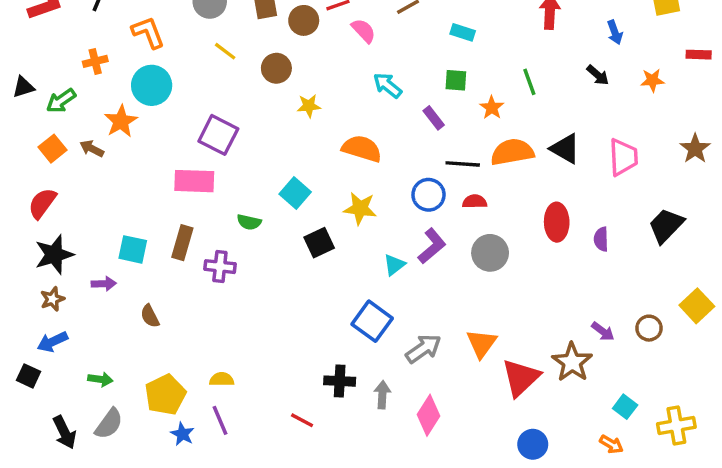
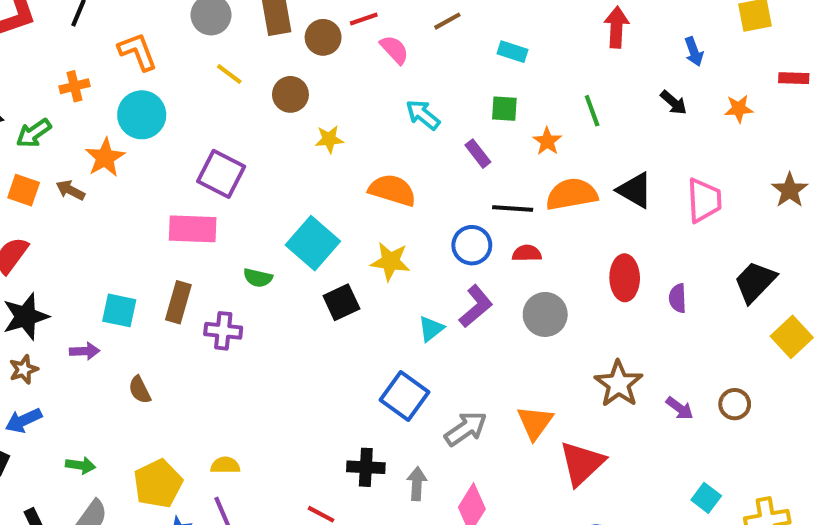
orange square: (52, 149) -> (24, 190), turned -32
cyan square: (295, 193) -> (313, 243), size x1.4
yellow square: (697, 306) -> (792, 337), moved
brown star: (572, 362) -> (619, 384), moved

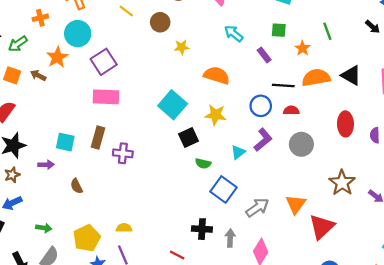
purple square: (221, 174) -> (104, 62), moved, turned 30
green semicircle: (258, 278) -> (203, 163), moved

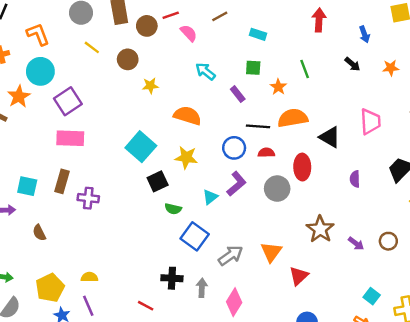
black triangle: (351, 75) -> (330, 137), moved
red ellipse: (345, 124) -> (302, 167), moved
red triangle: (322, 227) -> (299, 276), size x0.7

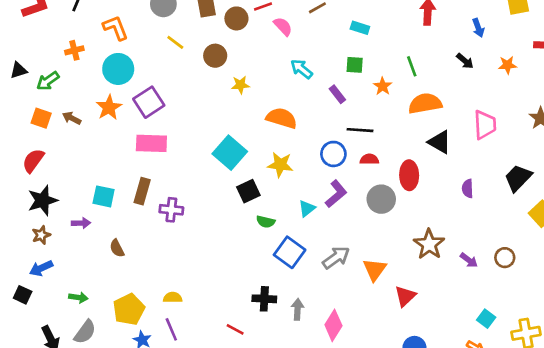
orange star: (19, 96) -> (109, 107), moved
orange semicircle: (293, 118) -> (425, 103), moved
gray arrow: (231, 255) -> (336, 258), moved

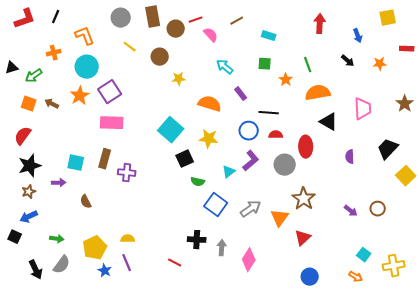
purple rectangle: (337, 94) -> (241, 94), moved
brown star: (429, 244) -> (304, 199), moved

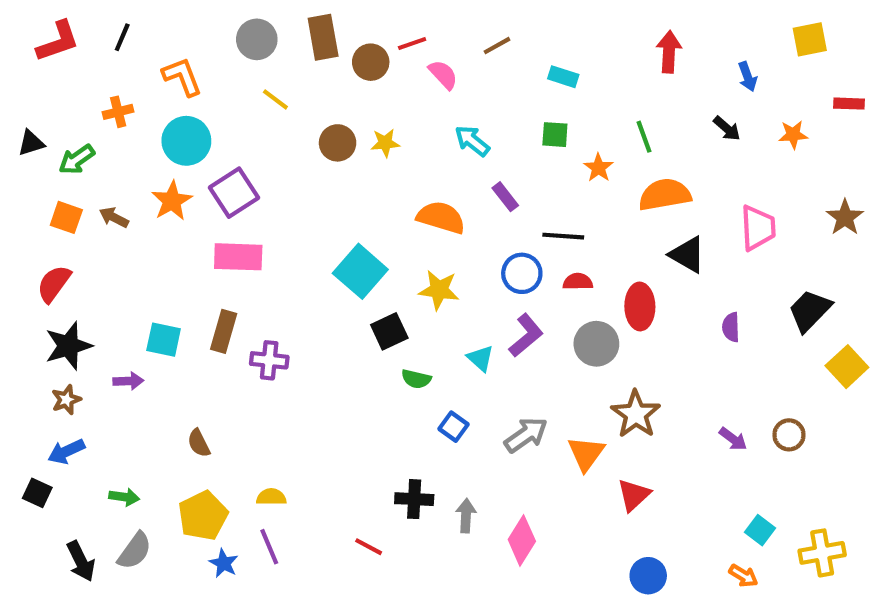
brown circle: (160, 57) -> (338, 143), moved
yellow star: (179, 79) -> (385, 143), moved
cyan triangle: (229, 172) -> (480, 358), turned -40
brown semicircle: (86, 202) -> (199, 443), moved
blue square: (216, 205) -> (454, 427), size x0.6

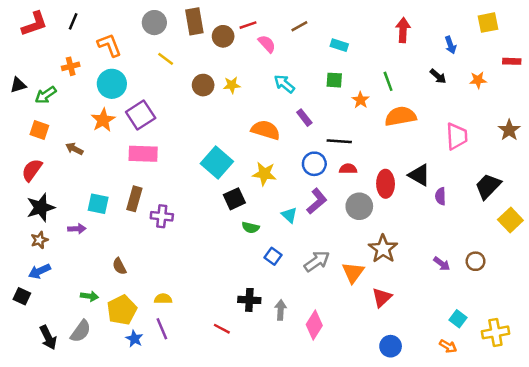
brown arrow: (114, 217) -> (74, 149), moved
black triangle: (688, 255) -> (419, 175), moved
green arrow: (124, 497) -> (89, 296), moved

